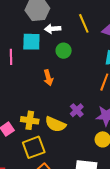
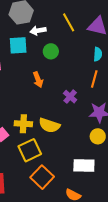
purple cross: (77, 110) -> (70, 97), moved

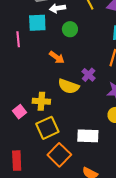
orange arrow: (38, 80) -> (57, 57), turned -35
yellow semicircle: (49, 125) -> (69, 86), moved
white rectangle: (84, 166) -> (88, 136), moved

